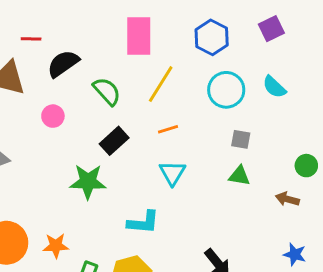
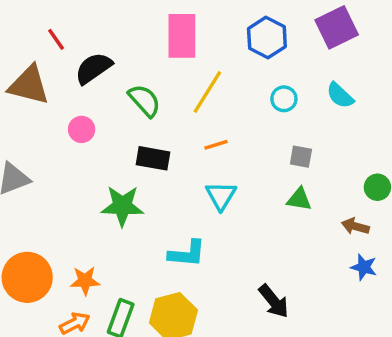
purple square: (271, 29) -> (337, 27), size x1.4
red line: (31, 39) -> (56, 39), turned 54
cyan circle: (226, 90) -> (284, 99), size x0.6
black rectangle: (114, 141) -> (153, 158), turned 52
blue star: (295, 254) -> (364, 267), moved

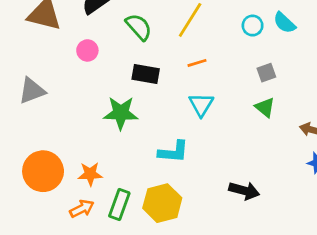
cyan semicircle: (340, 95) -> (284, 23), moved
gray square: (301, 157) -> (266, 73), turned -30
green triangle: (299, 199) -> (265, 107), turned 30
black arrow: (274, 301) -> (244, 191), turned -36

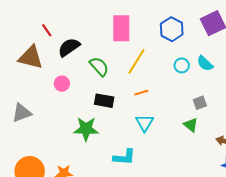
gray square: (266, 73) -> (200, 103), moved

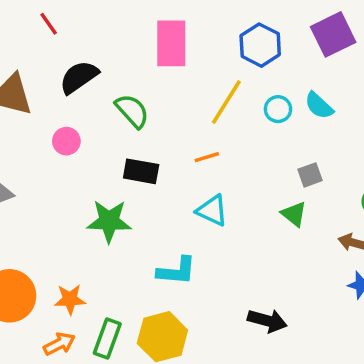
red line: (47, 30) -> (49, 24), moved
yellow line: (136, 61) -> (226, 102), moved
cyan triangle: (144, 123) -> (212, 210), turned -36

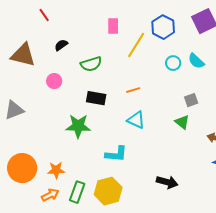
pink rectangle: (171, 43) -> (113, 26), size x0.6
black semicircle: (79, 77) -> (61, 45), size x0.6
yellow line: (226, 102) -> (136, 45), moved
green semicircle: (132, 111) -> (91, 64), turned 115

